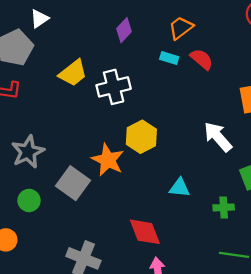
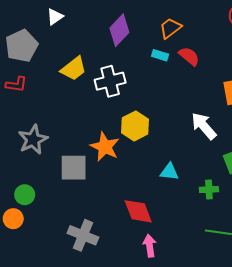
white triangle: (39, 19) -> (55, 17), moved
purple diamond: (124, 30) -> (119, 30), size x1.4
gray square: (73, 183) -> (74, 168), turned -36
green circle: (29, 200) -> (25, 195), moved

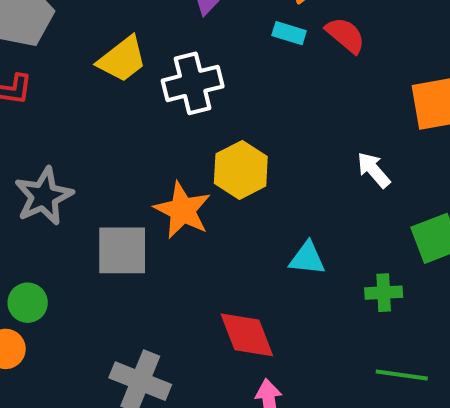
white arrow: (204, 126) -> (374, 170), size x0.7

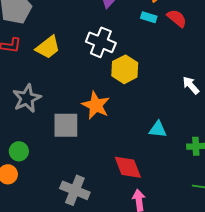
yellow trapezoid: (122, 59) -> (48, 47), moved
white cross: (193, 83) -> (101, 42), turned 36
yellow hexagon: (241, 170) -> (125, 69), moved

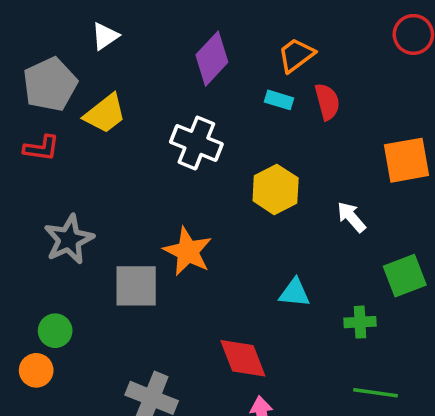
red semicircle: (177, 18) -> (327, 102), turned 35
yellow trapezoid: (48, 47) -> (105, 114), moved
yellow hexagon: (125, 69) -> (276, 189), moved

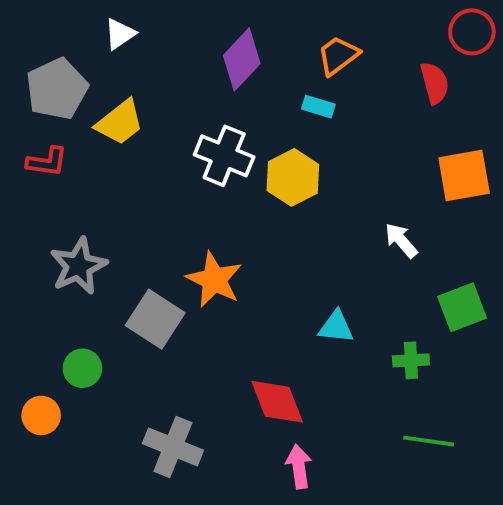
red semicircle: (327, 102) -> (435, 83), moved
yellow hexagon: (276, 189) -> (293, 177), moved
gray square: (136, 286) -> (155, 319), turned 33
green circle: (55, 331) -> (82, 368), moved

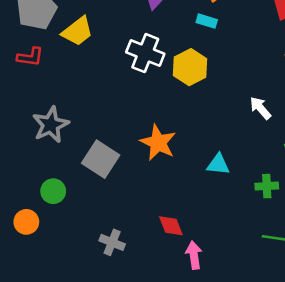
orange star: (214, 280) -> (158, 143), moved
red diamond: (277, 402) -> (171, 226), moved, size x0.7
gray cross: (173, 447) -> (112, 242), size x0.7

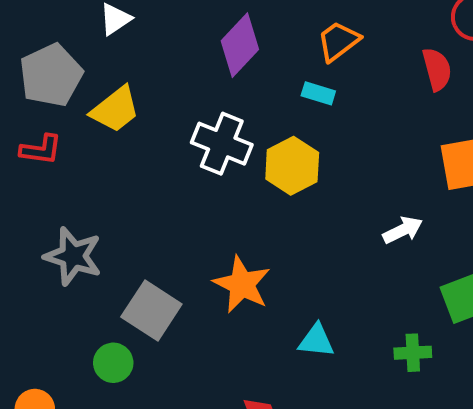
white arrow: (260, 108) -> (403, 230), turned 105
gray star: (51, 125) -> (73, 256), turned -30
cyan triangle: (218, 164) -> (316, 341), moved
green circle: (53, 191) -> (113, 363), moved

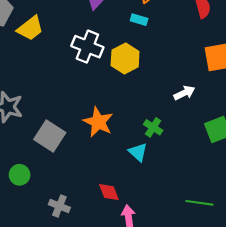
cyan triangle: (316, 341) -> (138, 152), turned 36
green cross: (413, 353) -> (153, 127), moved, turned 36
green circle: (113, 363) -> (20, 175), moved

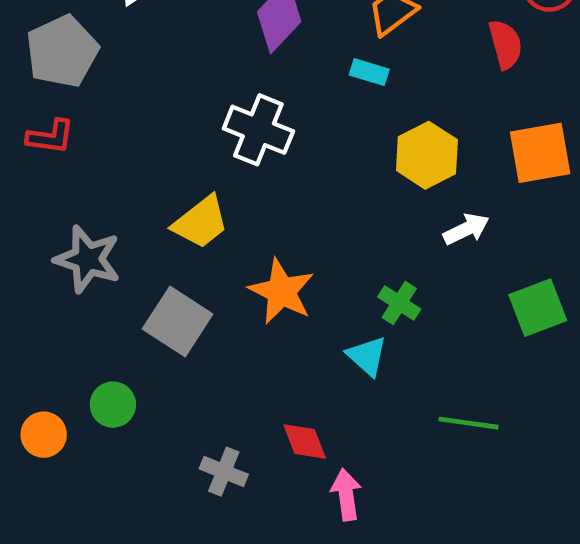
yellow trapezoid: (30, 28) -> (201, 222), moved
yellow hexagon: (125, 58) -> (427, 155), moved
green line: (199, 203) -> (469, 423), moved
gray cross: (59, 206) -> (224, 472), moved

